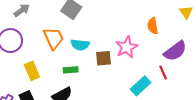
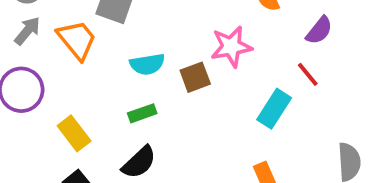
orange trapezoid: (53, 38) -> (77, 40), moved
pink star: (127, 47) -> (231, 47), turned 30
purple semicircle: (175, 51) -> (319, 30), size x0.7

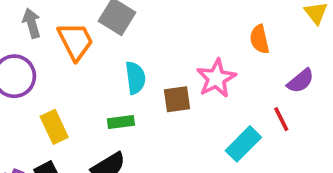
gray arrow: (27, 31) -> (32, 23), turned -68
pink star: (231, 47) -> (216, 78), turned -30
cyan semicircle: (147, 64) -> (135, 78), turned -100

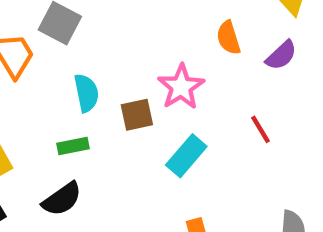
purple semicircle: (301, 81) -> (281, 55), moved
cyan rectangle: (243, 144) -> (186, 156), moved

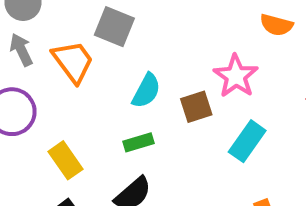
orange semicircle: (229, 38) -> (276, 25), turned -52
cyan semicircle: (86, 93) -> (146, 91), turned 45

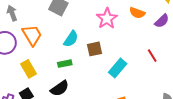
orange trapezoid: (73, 62) -> (32, 35), moved
pink star: (236, 76) -> (107, 18), moved

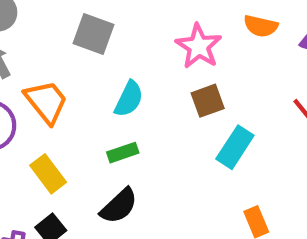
brown square: (94, 49) -> (208, 101), moved

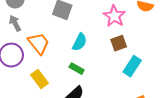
green rectangle: (123, 153) -> (77, 69), turned 48

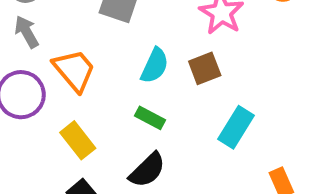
brown square: (119, 43) -> (205, 68), moved
cyan rectangle: (132, 66) -> (236, 127), moved

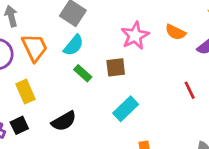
cyan semicircle: (155, 66) -> (74, 45), moved
green rectangle: (150, 118) -> (83, 73), moved

